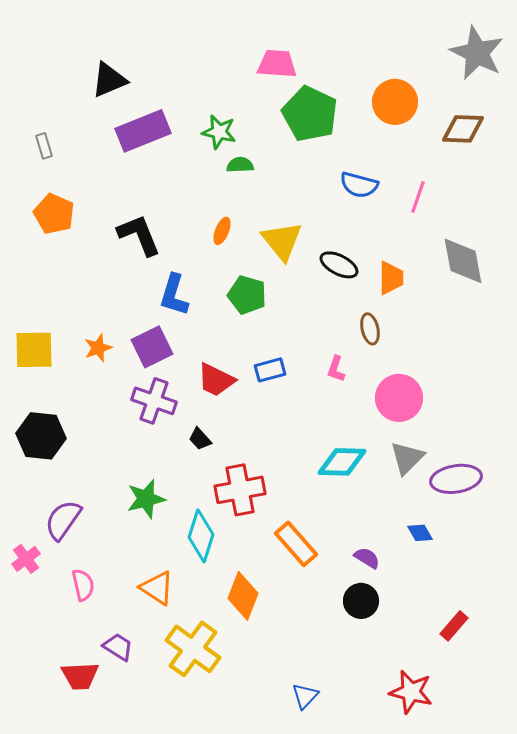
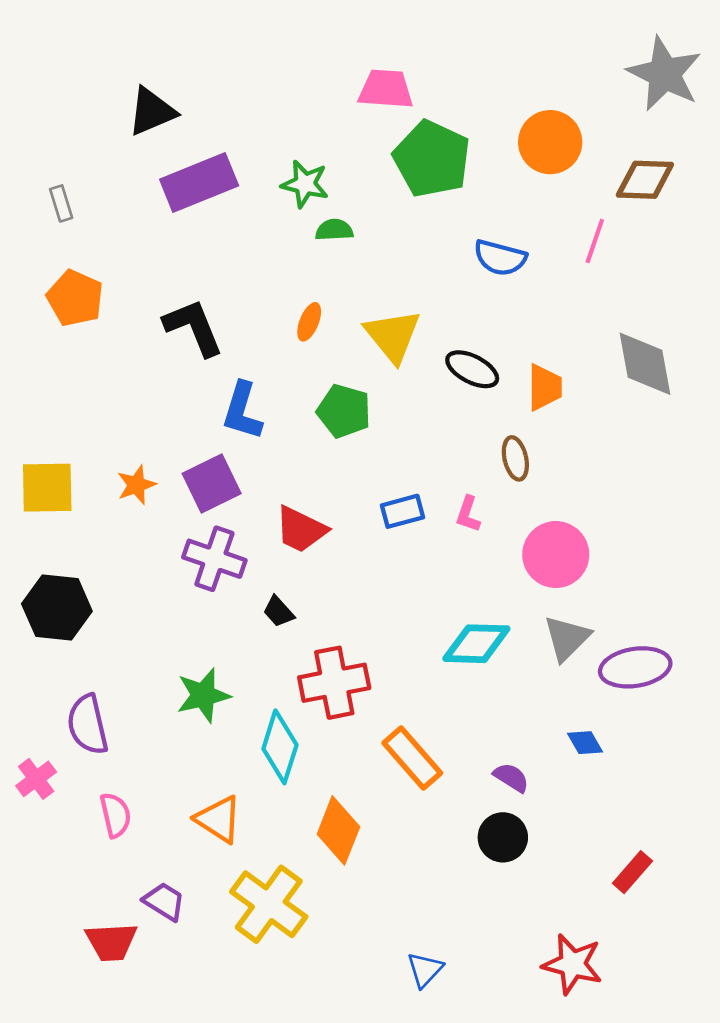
pink line: (418, 197) -> (595, 241), moved
blue rectangle: (270, 370) -> (402, 511), moved
purple semicircle: (63, 520) -> (88, 725), turned -48

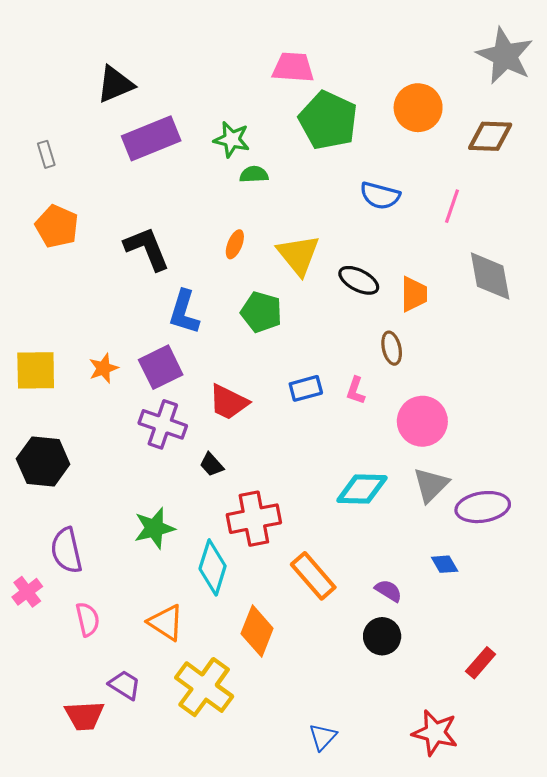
pink line: (595, 241) -> (452, 206), moved

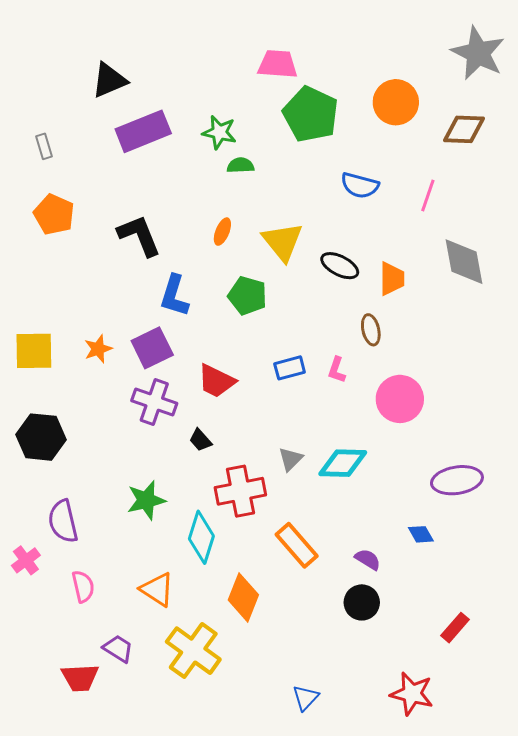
gray triangle: (431, 485) -> (291, 459), moved, size x0.7

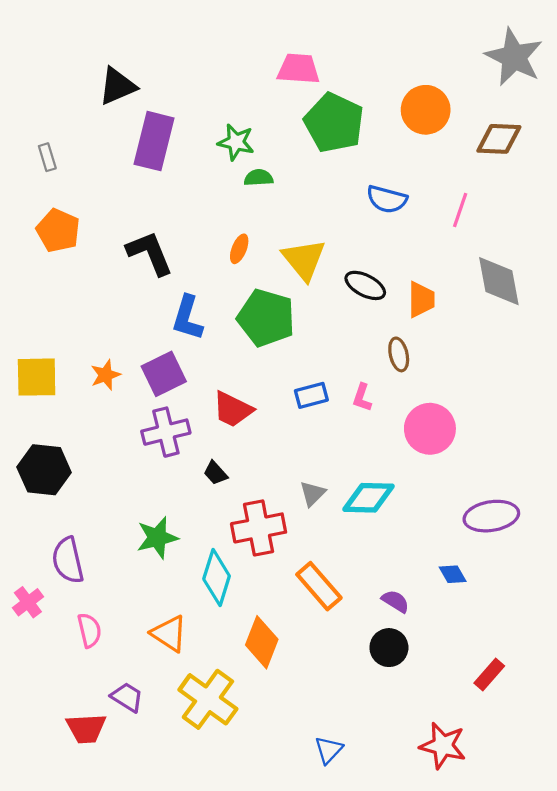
purple rectangle: (143, 131) -> (154, 141), turned -54
green pentagon: (247, 296) -> (266, 318), size x1.4
purple cross: (154, 402) -> (166, 432), turned -33

